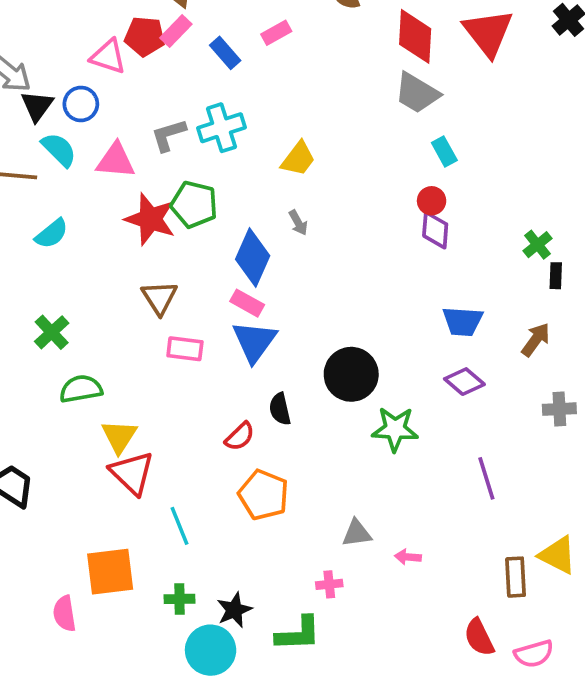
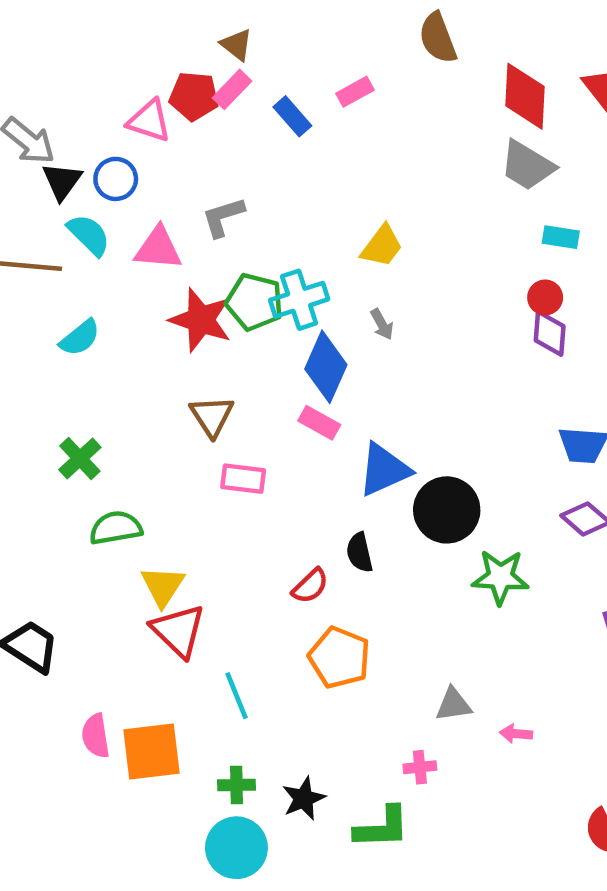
cyan cross: (222, 128) -> (299, 300), moved
cyan rectangle: (444, 151) -> (561, 237), turned -52
blue triangle: (254, 341) -> (384, 470), moved, turned 30
pink semicircle: (64, 614) -> (96, 736), moved
cyan circle: (211, 650) -> (236, 848), moved

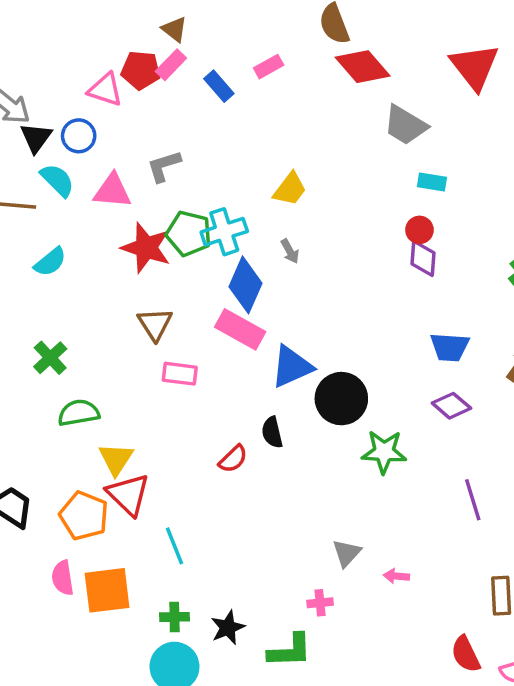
red diamond: (525, 96) -> (363, 67), moved, turned -44
pink rectangle: (319, 423) -> (240, 329), size x1.5
orange pentagon: (339, 658) -> (84, 516), moved
gray triangle: (453, 705) -> (347, 553), turned -40

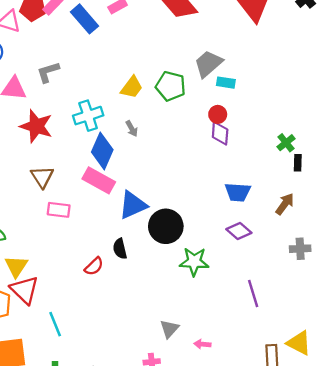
blue rectangle: (219, 86) -> (85, 19), size x1.4
gray trapezoid: (405, 125) -> (208, 64), moved, turned 108
green pentagon: (189, 233) -> (171, 86), moved

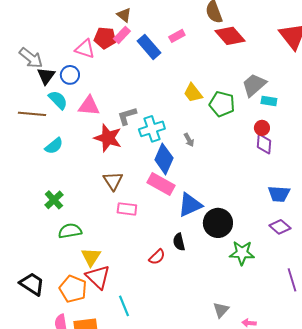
gray L-shape: (48, 72) -> (127, 116), moved
yellow trapezoid: (132, 87) -> (193, 93), moved, turned 105

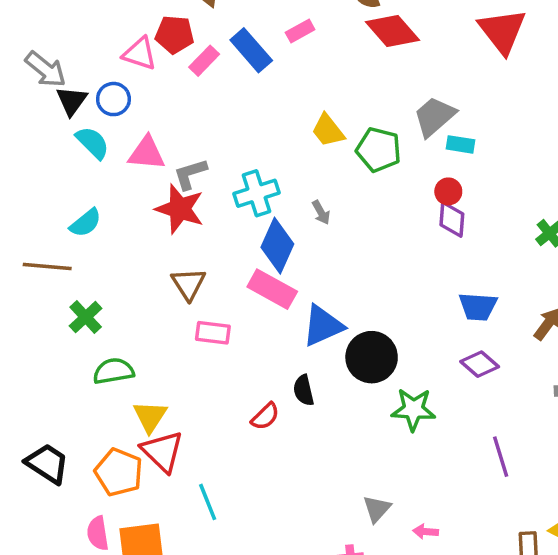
pink rectangle: (122, 35) -> (204, 61), moved
brown line: (32, 114) -> (47, 266), moved
gray L-shape: (127, 116) -> (190, 174), moved

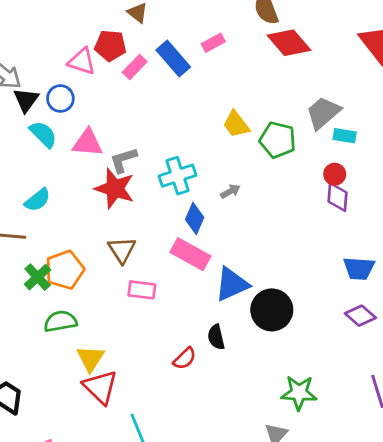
gray arrow: (321, 212) -> (230, 191), turned -90
blue diamond: (277, 246) -> (195, 218), size x0.7
green star: (413, 409) -> (299, 393), moved
orange pentagon: (119, 472) -> (65, 270), moved, turned 30

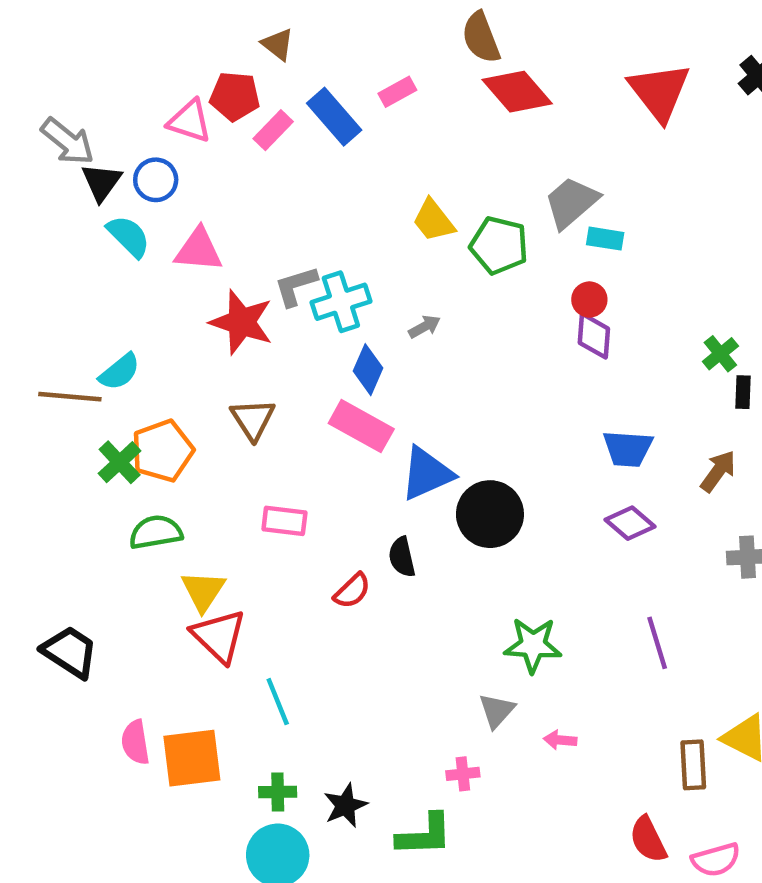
gray L-shape: (123, 160) -> (296, 286), moved
cyan semicircle: (38, 200) -> (120, 372), moved
pink rectangle: (142, 290) -> (284, 521), moved

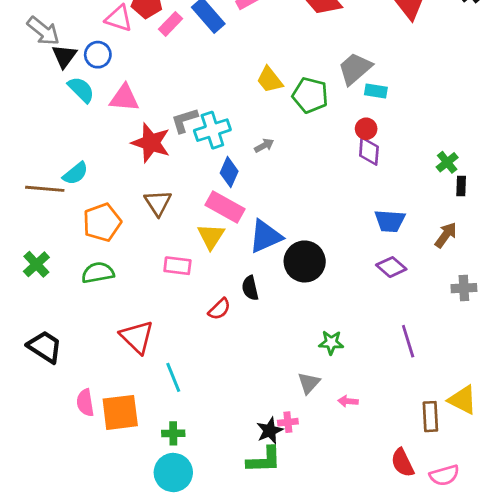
green cross: (120, 462) -> (36, 264), moved
yellow triangle: (203, 591) -> (211, 236), moved
green star: (533, 645) -> (331, 343), size x0.7
black star: (345, 806) -> (270, 431), moved

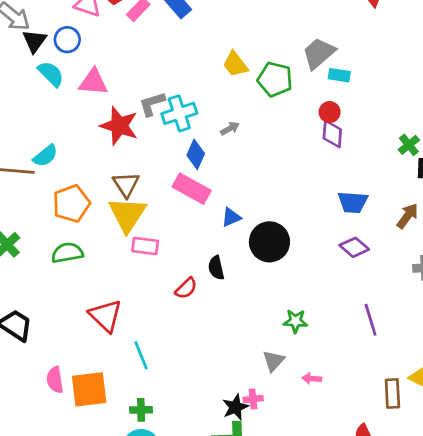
yellow triangle: (211, 236) -> (127, 215), moved, size x1.4
blue triangle: (266, 236) -> (231, 217), size x0.6

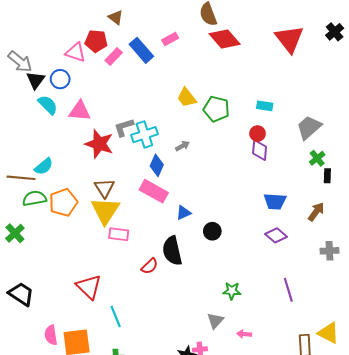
gray trapezoid: (319, 53) -> (309, 127), moved
black circle: (269, 242) -> (212, 231), size x0.6
green semicircle: (67, 253) -> (34, 198), moved
black semicircle: (216, 268) -> (172, 251), size x1.6

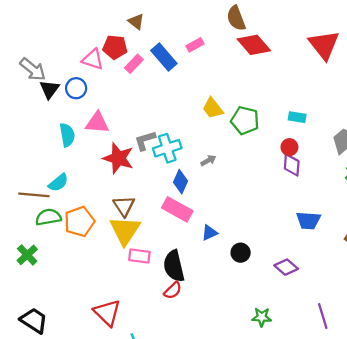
cyan semicircle: (48, 105) -> (67, 135), moved, turned 35
purple diamond: (276, 235) -> (286, 267), moved
black semicircle: (172, 251) -> (174, 266), moved

